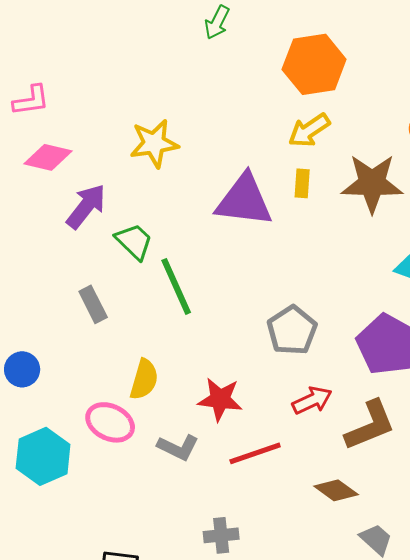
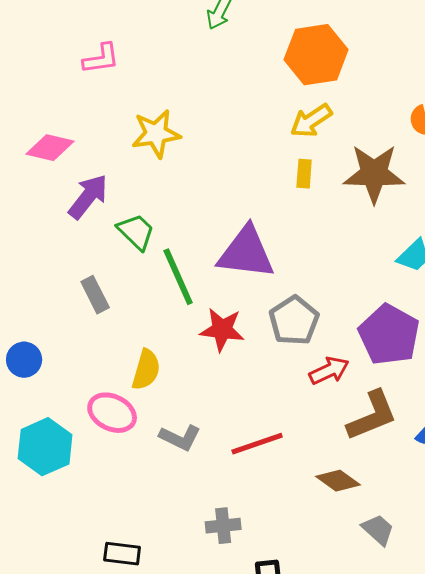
pink L-shape: (31, 100) -> (101, 59), moved
purple triangle: (244, 200) -> (246, 253), moved
red star: (220, 399) -> (222, 330), moved
red arrow: (312, 400) -> (329, 371), moved

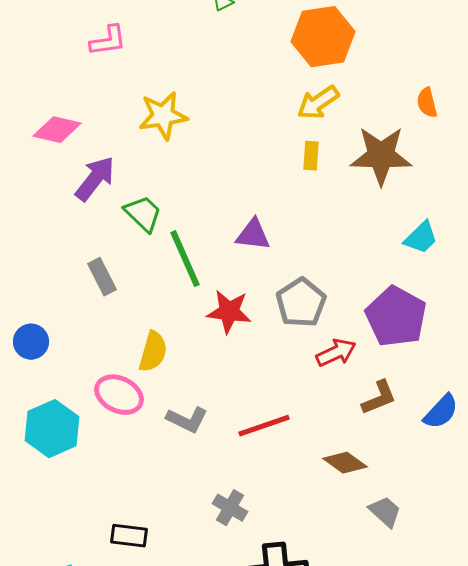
purple triangle: (246, 253) -> (253, 235), size x0.6
brown L-shape: (372, 416) -> (379, 398), size x0.7
gray cross: (223, 526) -> (230, 508), turned 36

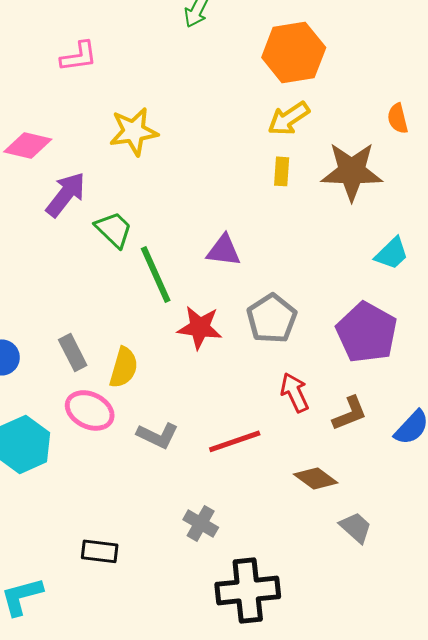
gray rectangle: (102, 277) -> (73, 352), moved
red arrow: (336, 353) -> (295, 392), moved, turned -90

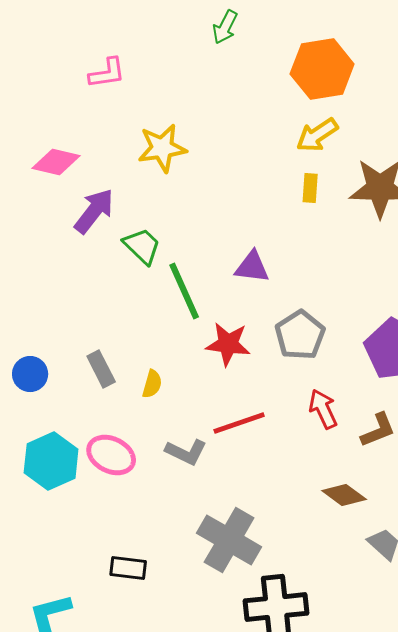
yellow semicircle: (124, 367) -> (152, 384), size x0.7
pink ellipse: (90, 410) -> (111, 455), moved
red line: (235, 441) -> (239, 423), moved
gray cross: (201, 523) -> (229, 540), size x1.8

